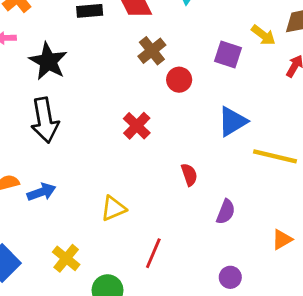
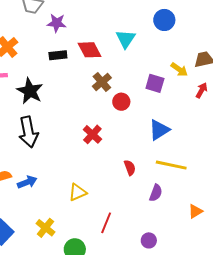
yellow line: (275, 156) -> (171, 165), moved
purple circle: (230, 277) -> (149, 240), moved

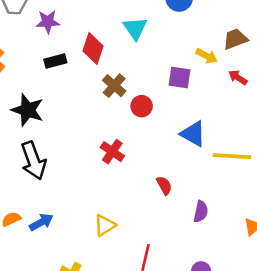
red diamond: (90, 50) -> (93, 49), turned 55
red arrow: (202, 90) -> (238, 77), turned -77
blue triangle: (159, 130) -> (193, 134), turned -50
yellow line: (171, 165) -> (232, 156), moved

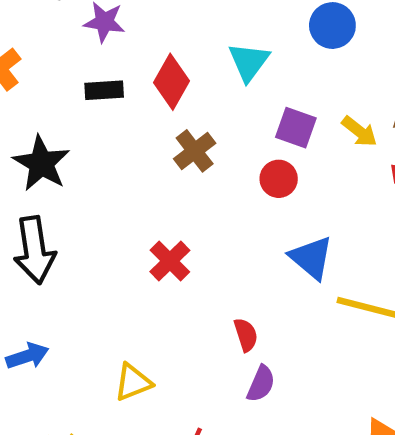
purple square: (179, 78) -> (296, 128), moved
red circle: (142, 106) -> (279, 179), moved
purple semicircle: (201, 212) -> (261, 384), moved

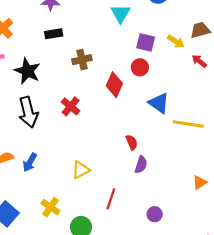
red diamond: (171, 82) -> (114, 85), moved
brown cross: (195, 151) -> (82, 60), moved, turned 30
red cross: (170, 261) -> (71, 106), moved
blue arrow: (27, 356) -> (30, 162), turned 144

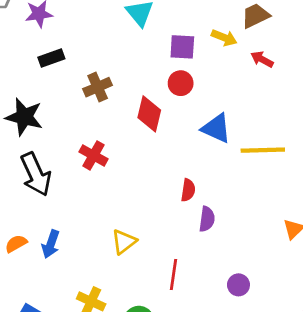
red semicircle: (132, 142) -> (188, 190), turned 42

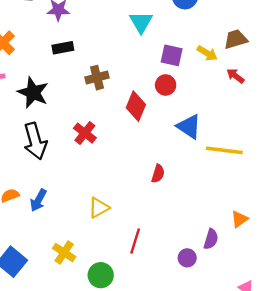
purple semicircle: (207, 219) -> (211, 239), moved

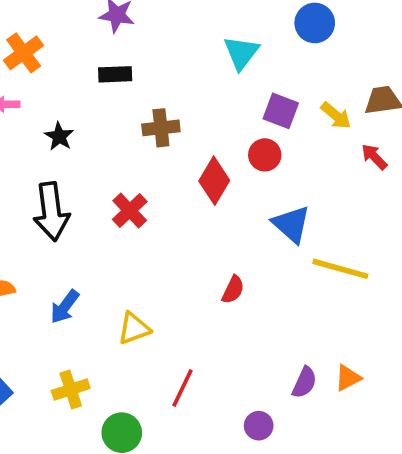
black star: (33, 93) -> (59, 136), size x0.6
blue arrow: (38, 200) -> (65, 307), moved
purple semicircle: (211, 239) -> (304, 382), moved
yellow cross: (64, 252) -> (71, 389), turned 30

